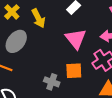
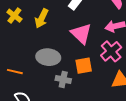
yellow arrow: (38, 18) -> (42, 18), turned 60
gray ellipse: (16, 41) -> (48, 57), moved, turned 65

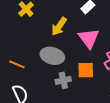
yellow arrow: (42, 18) -> (59, 26), moved
gray cross: (63, 79) -> (63, 80), turned -35

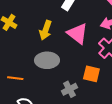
orange square: (86, 70) -> (91, 74), moved, turned 30
gray cross: (63, 80) -> (69, 89), moved

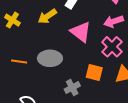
yellow arrow: (46, 30) -> (47, 16), moved, turned 36
orange line: (15, 78) -> (19, 62), moved

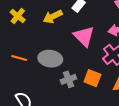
gray cross: (72, 88) -> (68, 79), moved

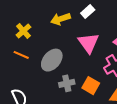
yellow cross: (18, 16) -> (23, 31), moved
gray ellipse: (50, 59) -> (52, 60), turned -65

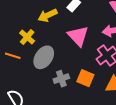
yellow cross: (23, 31) -> (27, 37), moved

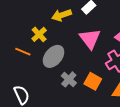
gray cross: (61, 79) -> (69, 79), turned -35

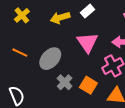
yellow cross: (39, 34) -> (22, 15), moved

